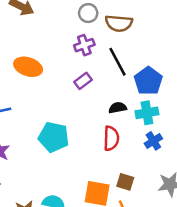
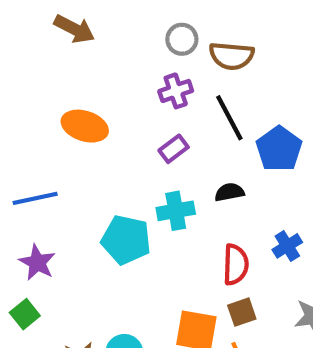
cyan cross: (147, 113) -> (176, 211), moved
red semicircle: (111, 138) -> (236, 265), moved
brown square: (125, 182) -> (242, 312), turned -36

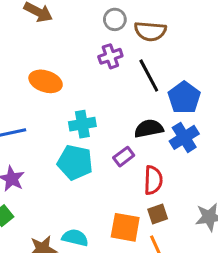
purple rectangle: (174, 149) -> (124, 157), moved
black semicircle: (229, 192) -> (149, 129), size x1.4
cyan cross: (176, 211) -> (82, 124), moved
blue cross: (287, 246) -> (184, 137), moved, size x1.4

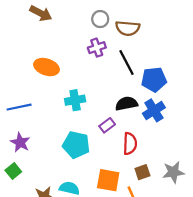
blue pentagon: (184, 98) -> (154, 80), turned 30
cyan pentagon: (75, 162) -> (76, 145), moved
brown square: (158, 214) -> (142, 172), moved

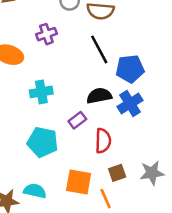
purple cross: (97, 48) -> (46, 34), moved

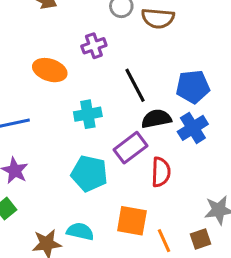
black line: (99, 49) -> (135, 85), moved
purple rectangle: (77, 120) -> (130, 148), size x1.5
brown square: (117, 173) -> (200, 239), moved

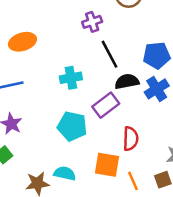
purple cross: (94, 46) -> (92, 22), moved
orange ellipse: (50, 70) -> (22, 42), moved, turned -35
red semicircle: (161, 172) -> (131, 139), moved

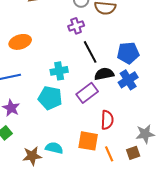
cyan pentagon: (72, 126) -> (50, 98), moved

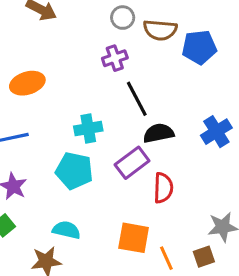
blue pentagon: (128, 53) -> (199, 47), moved
blue cross: (128, 80) -> (216, 132), moved
red semicircle: (107, 120) -> (163, 188), moved
cyan semicircle: (54, 148) -> (66, 230), moved

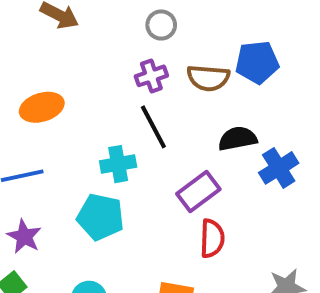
brown semicircle: (160, 30) -> (208, 78), moved
black line: (137, 99) -> (153, 127), moved
black semicircle: (159, 133) -> (238, 139), moved
purple rectangle: (132, 163) -> (198, 191), moved

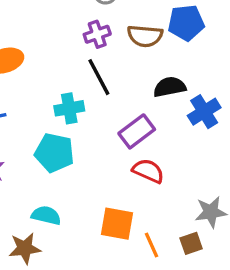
red semicircle: (212, 238) -> (148, 171), turned -68

